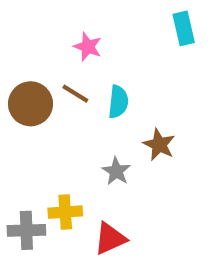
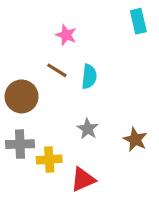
brown circle: (31, 104) -> (22, 96), moved
brown star: (159, 145) -> (135, 140), moved
gray cross: (26, 230) -> (20, 144), moved

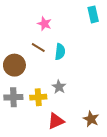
brown star: (135, 140) -> (91, 119), moved
yellow cross: (49, 159) -> (38, 97), moved

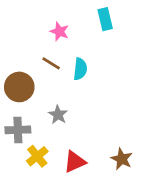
cyan rectangle: (93, 14) -> (105, 19), moved
gray star: (59, 87) -> (58, 115), moved
yellow cross: (38, 97) -> (37, 156), moved, turned -35

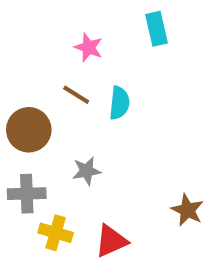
gray star: (58, 115) -> (86, 171), turned 30
yellow cross: (37, 156) -> (56, 233), turned -35
brown star: (122, 159) -> (187, 210), moved

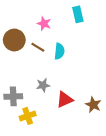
brown circle: (29, 130) -> (14, 40), moved
yellow cross: (56, 233) -> (28, 116), turned -35
red triangle: (111, 241) -> (65, 100), moved

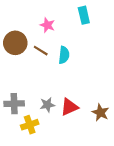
gray star: (43, 85) -> (47, 105), moved

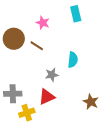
cyan semicircle: (64, 55) -> (73, 60), moved
gray star: (47, 105) -> (52, 75), moved
red triangle: (69, 107) -> (47, 97), moved

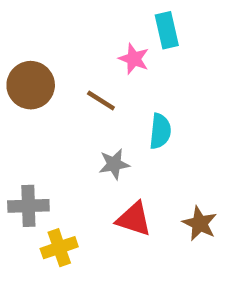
pink star: (43, 23) -> (134, 59), moved
brown line: (37, 46) -> (101, 100), moved
red triangle: (47, 97) -> (134, 219), moved, turned 42

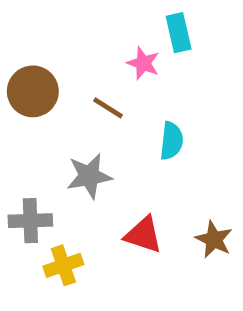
gray star: (114, 164) -> (89, 176), moved, size x1.4

